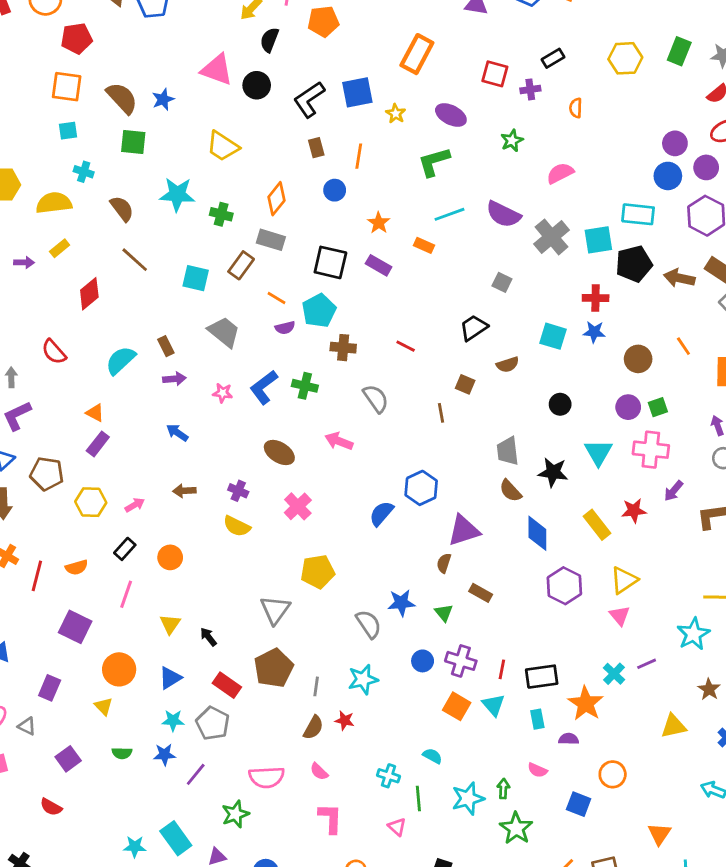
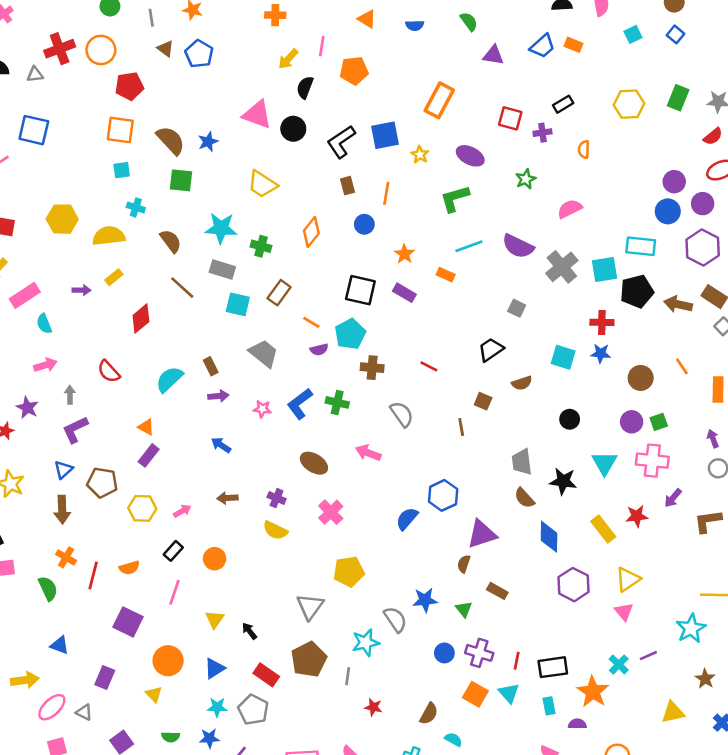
gray rectangle: (271, 240) -> (222, 269), moved
cyan star: (363, 679) -> (366, 643), moved
brown semicircle: (313, 728) -> (429, 714), moved

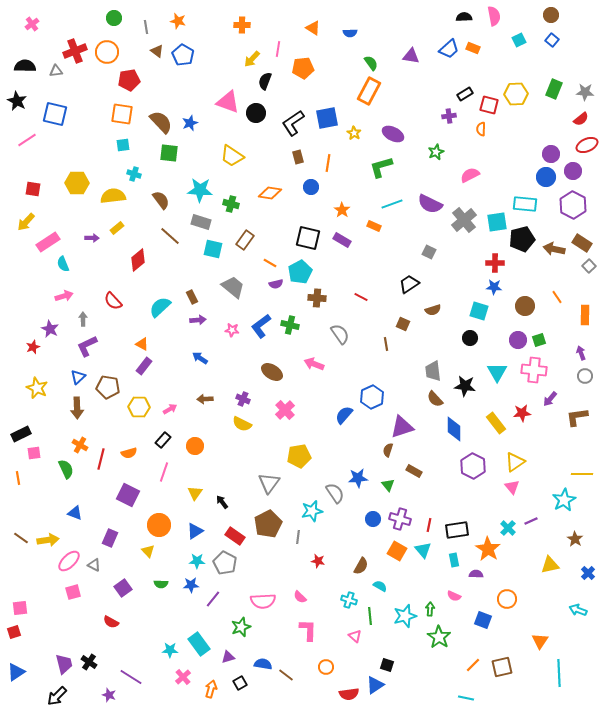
green semicircle: (469, 22) -> (371, 63), moved
red square: (510, 118) -> (489, 105), moved
orange diamond: (311, 232) -> (270, 193), turned 60
cyan square: (563, 357) -> (479, 311), moved

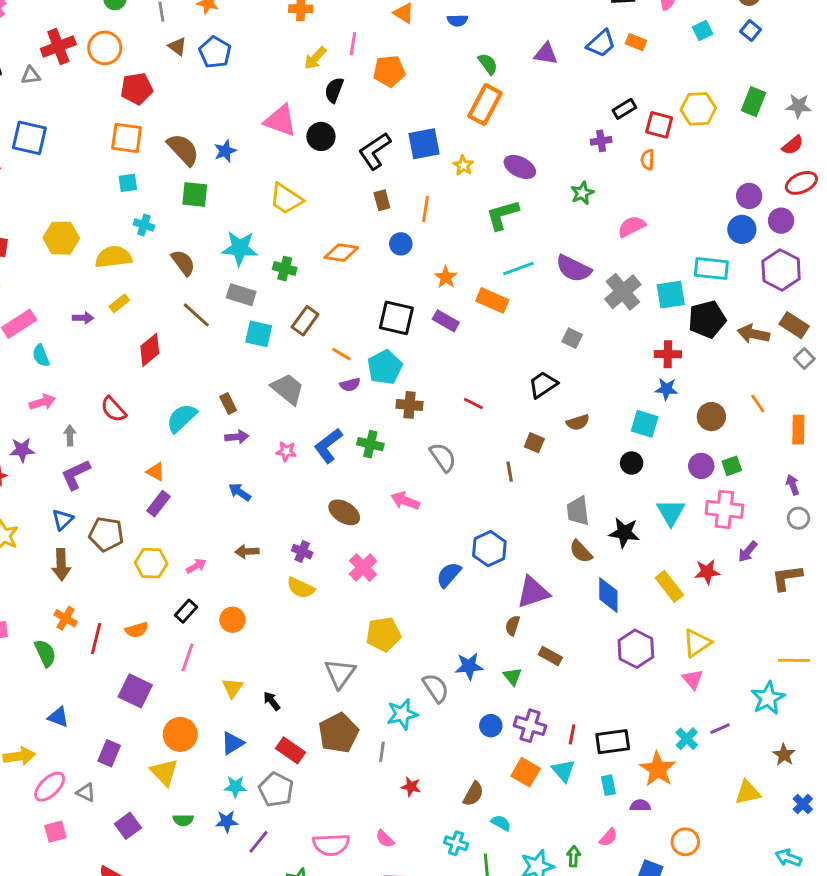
orange rectangle: (374, 226) -> (492, 300), size x1.5
purple star: (50, 329) -> (22, 450), turned -30
yellow triangle: (148, 551) -> (164, 772), size x1.5
pink semicircle: (454, 596) -> (608, 837), turned -72

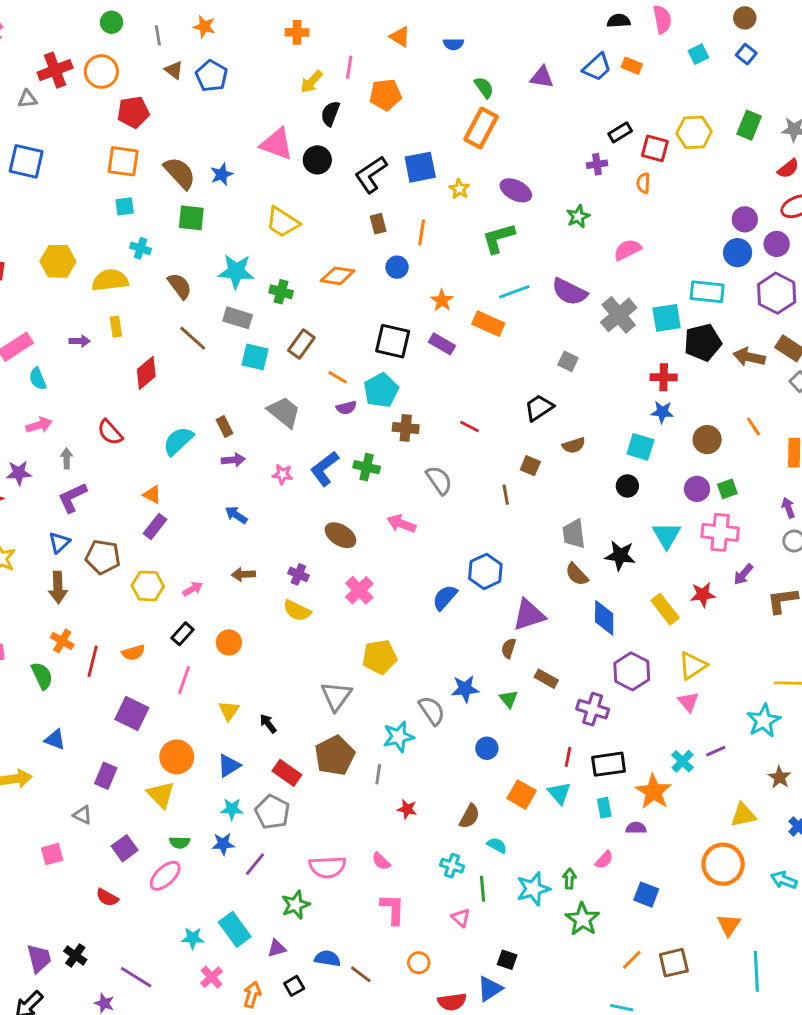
yellow rectangle: (119, 303) -> (116, 327), turned -60
purple cross: (530, 726) -> (593, 709), moved
pink ellipse: (50, 787) -> (165, 876), moved
orange circle: (685, 842) -> (723, 864), moved, size x1.5

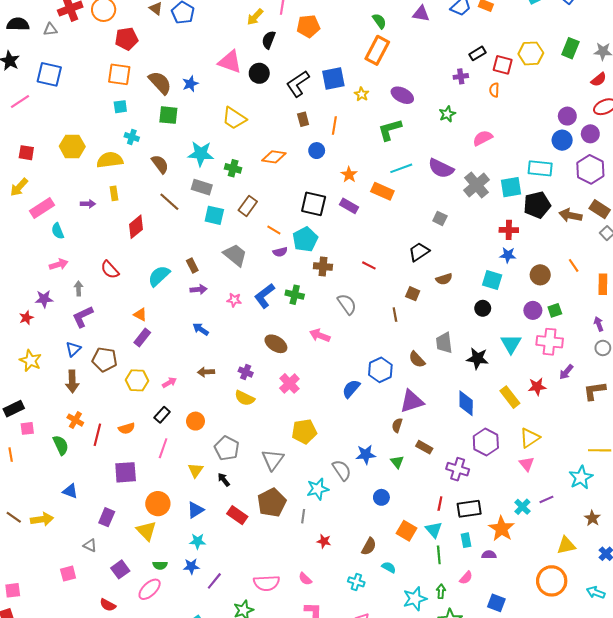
brown semicircle: (577, 574) -> (417, 359), moved
purple square: (132, 713) -> (126, 472), turned -30
gray pentagon: (272, 812) -> (227, 448), moved
green line: (482, 889) -> (439, 555), moved

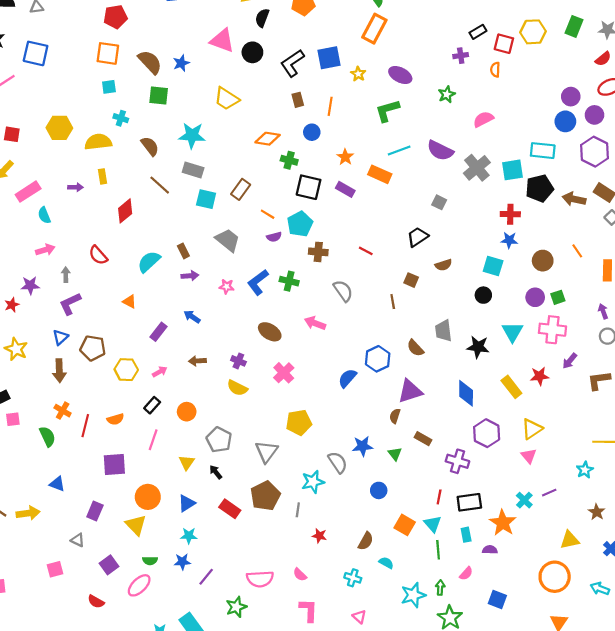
green cross: (233, 168) -> (289, 160), moved
purple rectangle: (142, 338) -> (159, 332), moved
cyan star: (581, 477) -> (585, 470), size x0.7

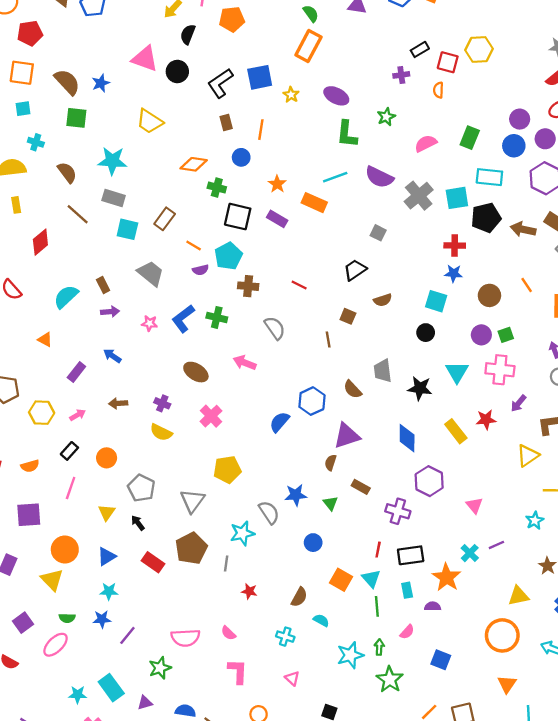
green rectangle: (574, 26) -> (470, 138), moved
green L-shape: (387, 111) -> (347, 134), moved, turned -68
yellow triangle: (532, 429) -> (528, 456), moved

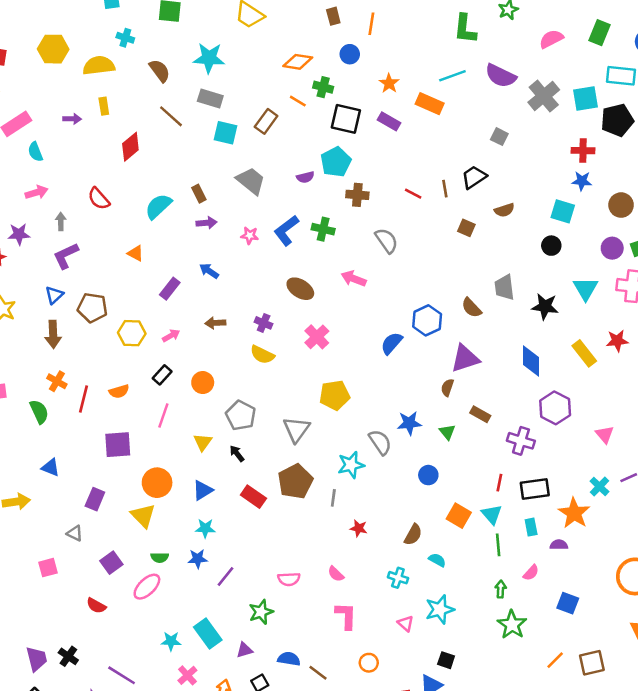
orange line: (194, 246) -> (298, 101), moved
brown line: (328, 340) -> (445, 189), moved
pink semicircle: (185, 638) -> (289, 579), size x0.7
cyan star: (350, 655) -> (440, 609), moved

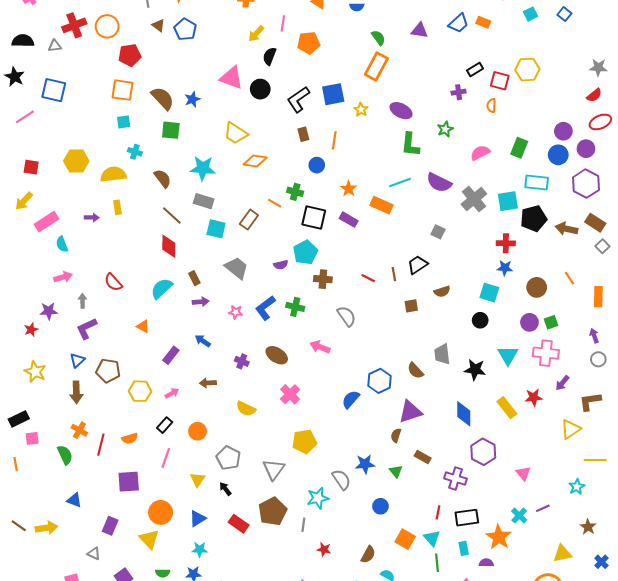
orange diamond: (298, 62) -> (255, 161), moved
red diamond: (130, 147) -> (169, 246), moved, turned -50
brown square: (466, 228) -> (411, 306), turned -32
purple cross: (264, 323) -> (242, 361), moved

